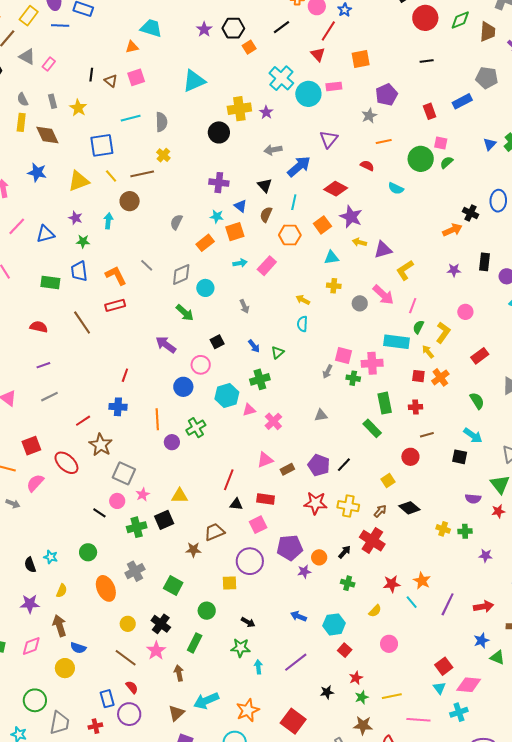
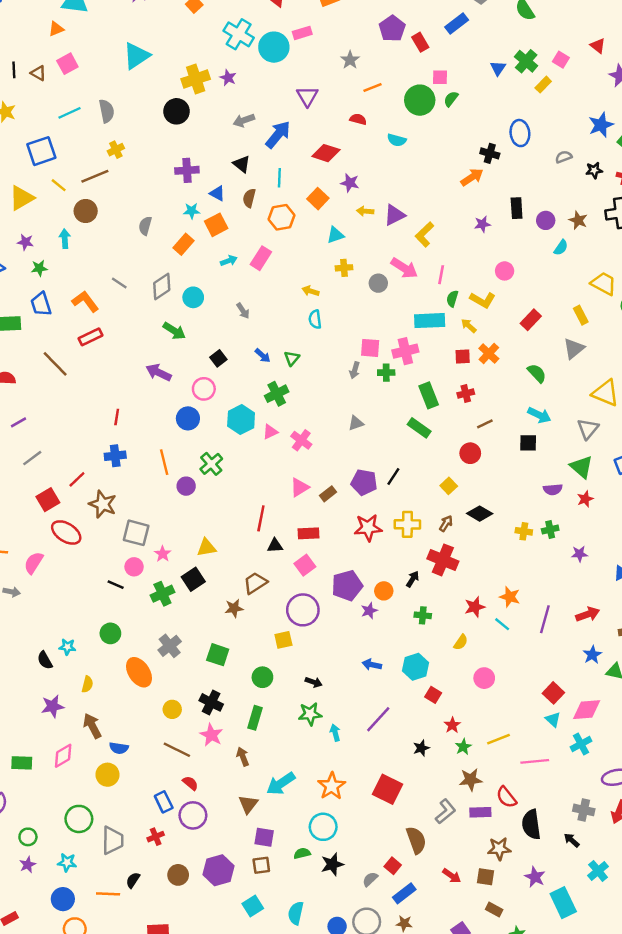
purple pentagon: (387, 95) -> (392, 29), moved
yellow cross: (163, 155) -> (116, 150), turned 32
purple star: (351, 217) -> (350, 183), size x0.7
yellow L-shape: (443, 333) -> (483, 300), turned 95
red square: (31, 446) -> (48, 500), moved

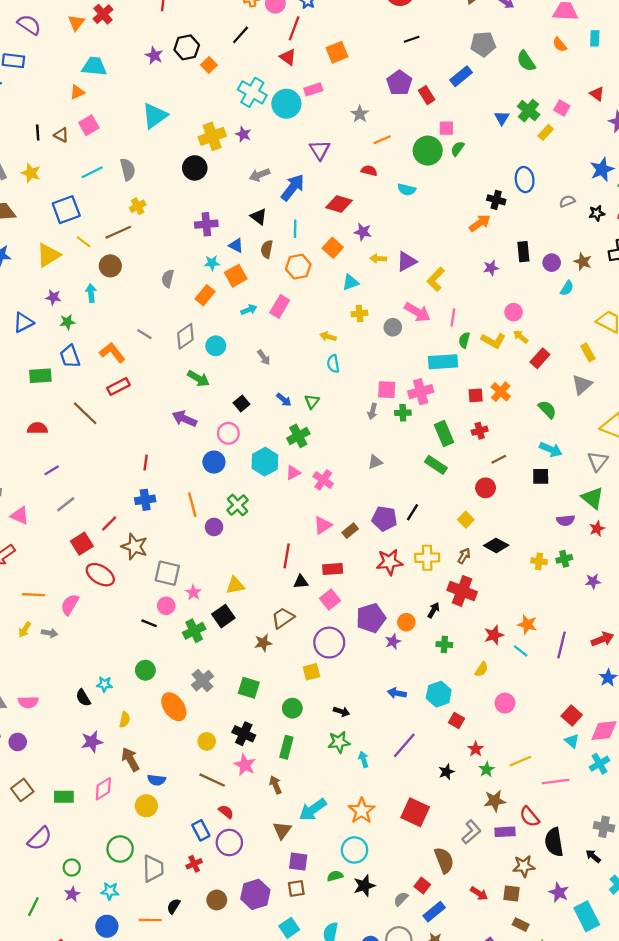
yellow arrow: (469, 326) -> (521, 337), moved

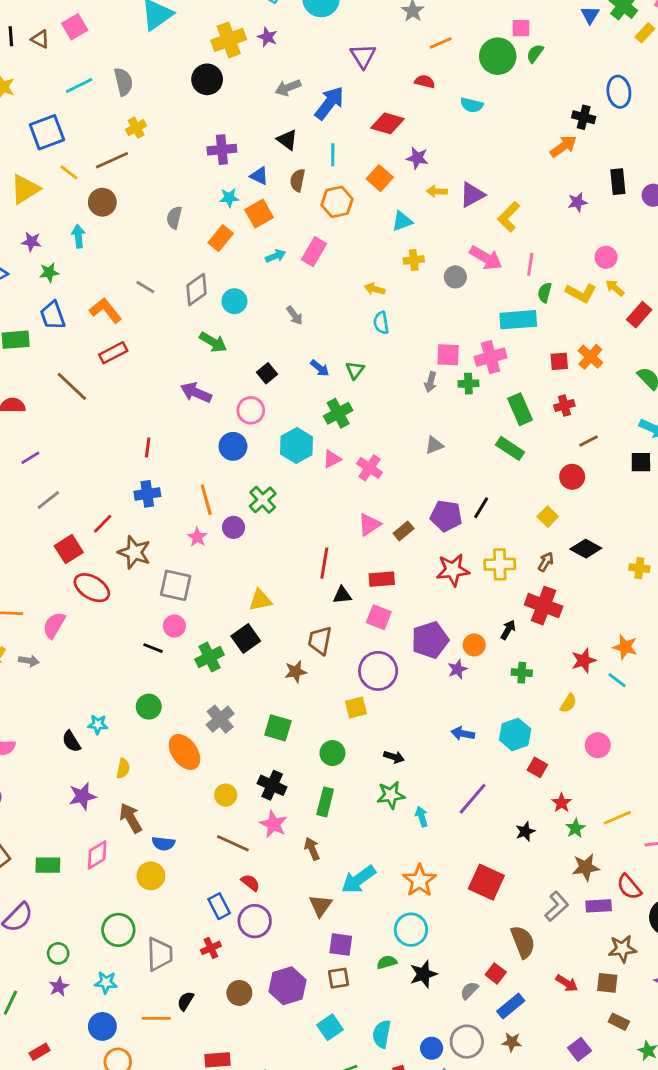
pink star: (193, 593) -> (197, 537), moved
pink square: (330, 600) -> (379, 617), turned -30
brown trapezoid: (283, 618) -> (320, 640), turned -45

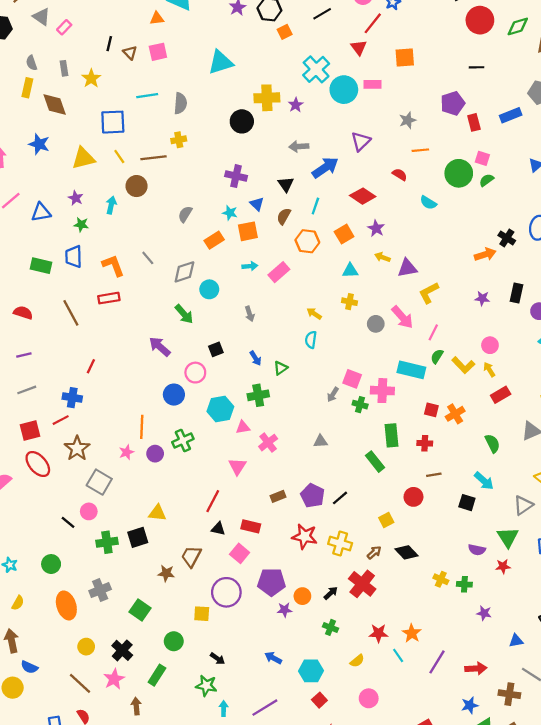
red line: (148, 447) -> (91, 366), moved
blue cross: (147, 494) -> (72, 398), moved
pink triangle: (369, 524) -> (237, 466), moved, turned -42

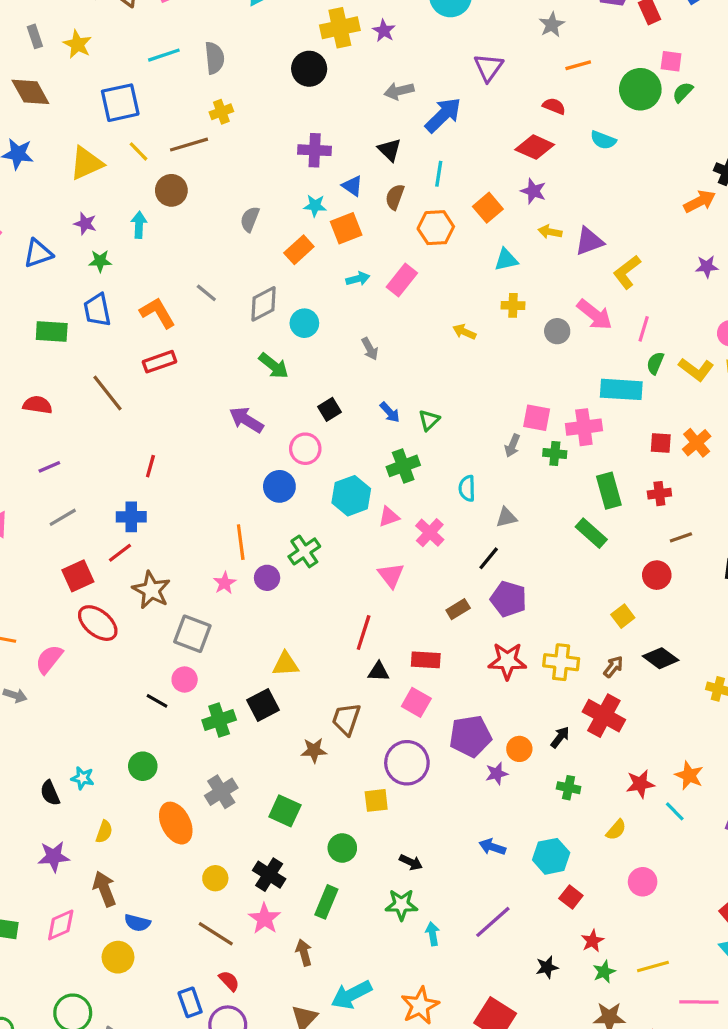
red diamond: (363, 196) -> (535, 147), moved
cyan semicircle: (311, 340) -> (467, 488), moved
black line: (340, 498) -> (489, 558), moved

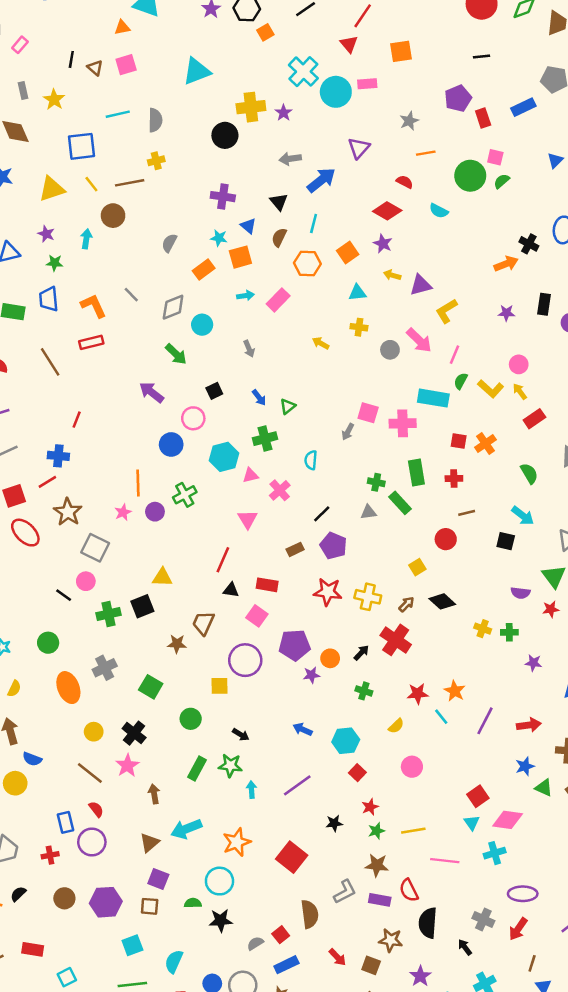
green cross: (555, 453) -> (376, 482), moved
gray triangle: (506, 517) -> (368, 512), moved
green rectangle: (326, 902) -> (197, 768), moved

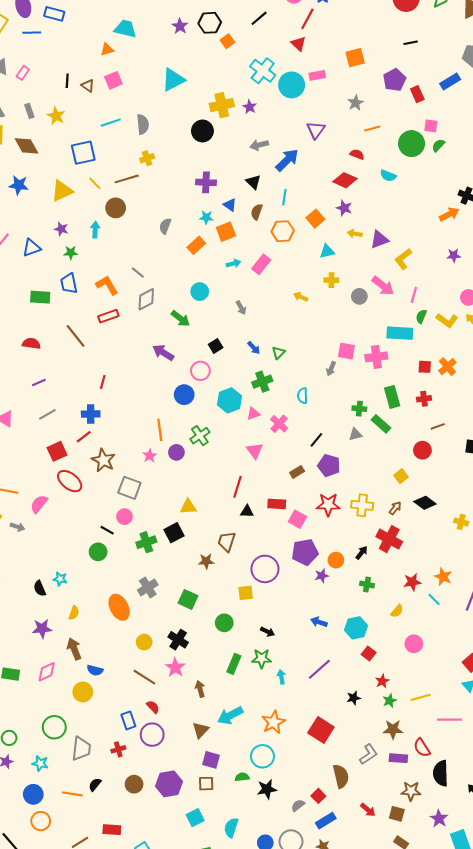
orange square: (401, 51) -> (355, 58), moved
gray diamond: (173, 307) -> (146, 299), moved
pink square: (257, 616) -> (297, 519), moved
green circle: (48, 643) -> (98, 552), moved

